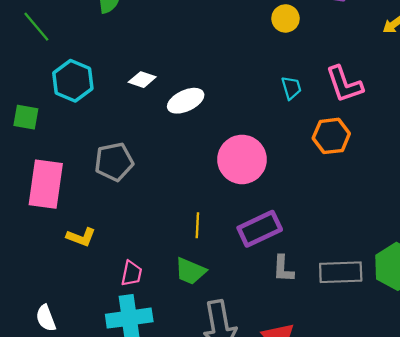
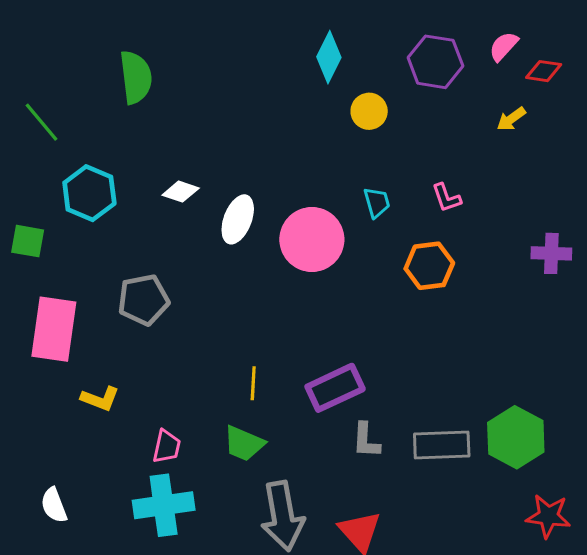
pink L-shape: (344, 84) -> (446, 198), size x0.6
white ellipse: (186, 101) -> (238, 219), turned -44
pink circle: (242, 159) -> (312, 239), moved

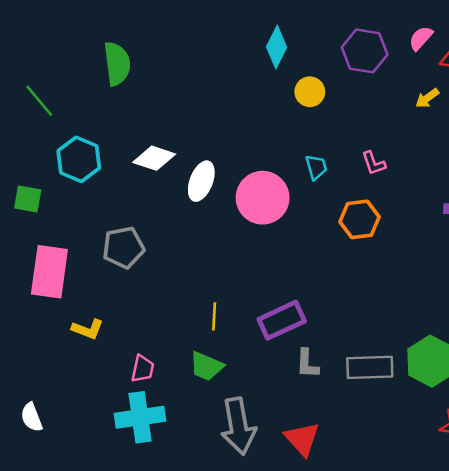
white diamond: (181, 192) -> (154, 158), size x1.4
white semicircle: (54, 505) -> (32, 417), moved

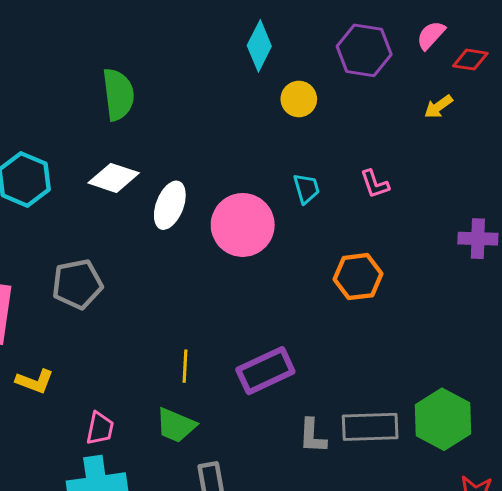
green semicircle: (117, 64) -> (118, 94), moved
orange hexagon: (360, 219) -> (358, 277), moved
gray L-shape: (307, 364) -> (312, 436), moved

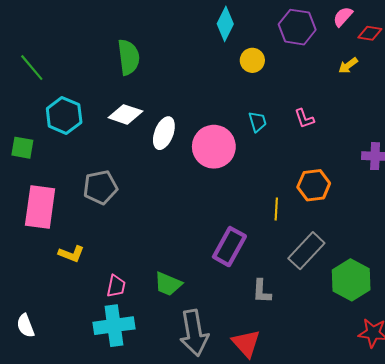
orange hexagon: (358, 277) -> (314, 185), moved
yellow line: (185, 366) -> (276, 209), moved
purple rectangle: (265, 371) -> (229, 247), turned -36
gray rectangle: (370, 427) -> (306, 251), moved, turned -45

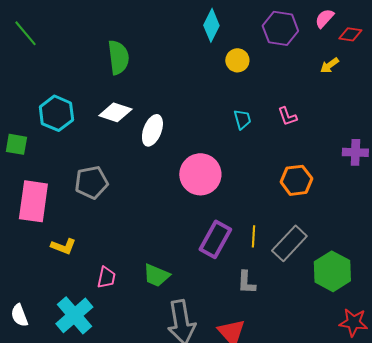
green line: (32, 68) -> (25, 33), moved
pink circle: (214, 147) -> (200, 174), moved
yellow line: (276, 209) -> (253, 236), moved
cyan cross: (114, 326) -> (74, 315), moved, turned -33

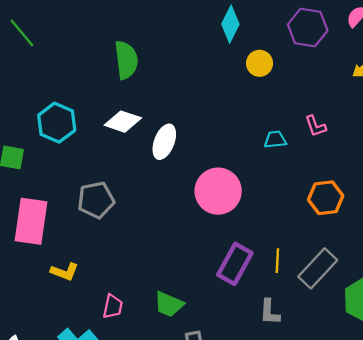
cyan trapezoid: (242, 119) -> (275, 140), moved, turned -80

